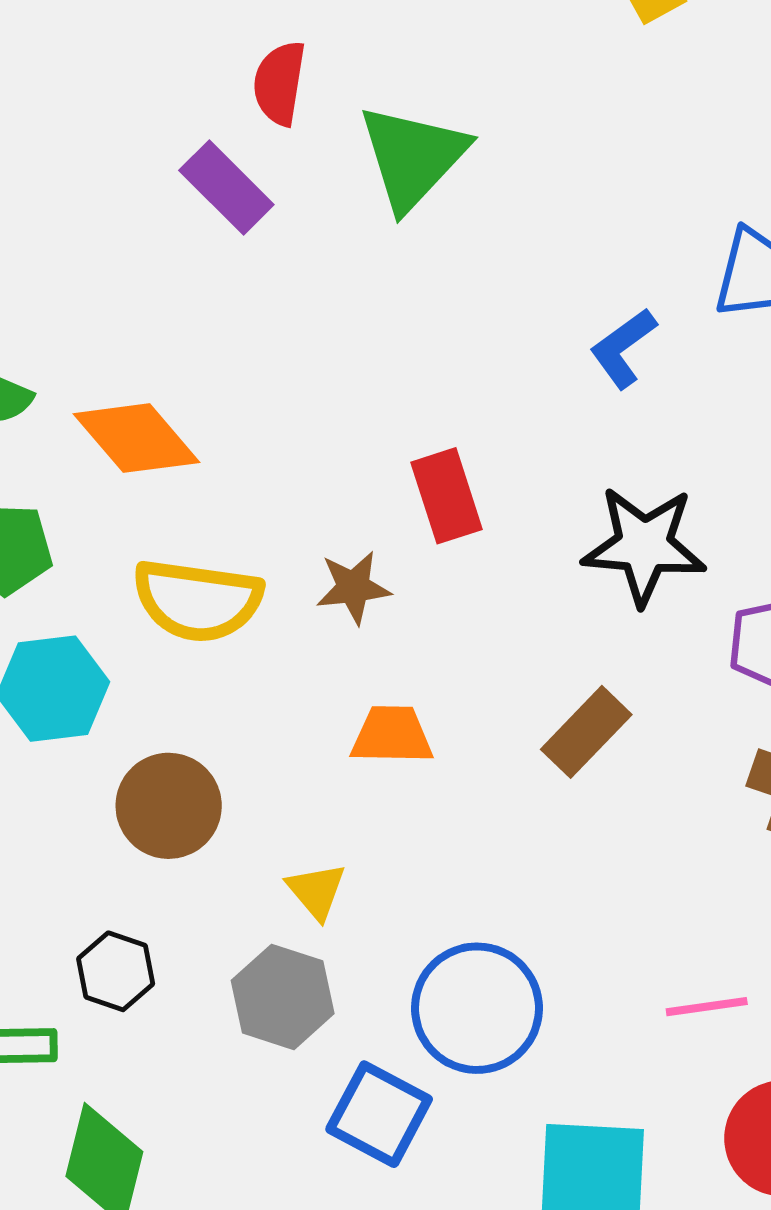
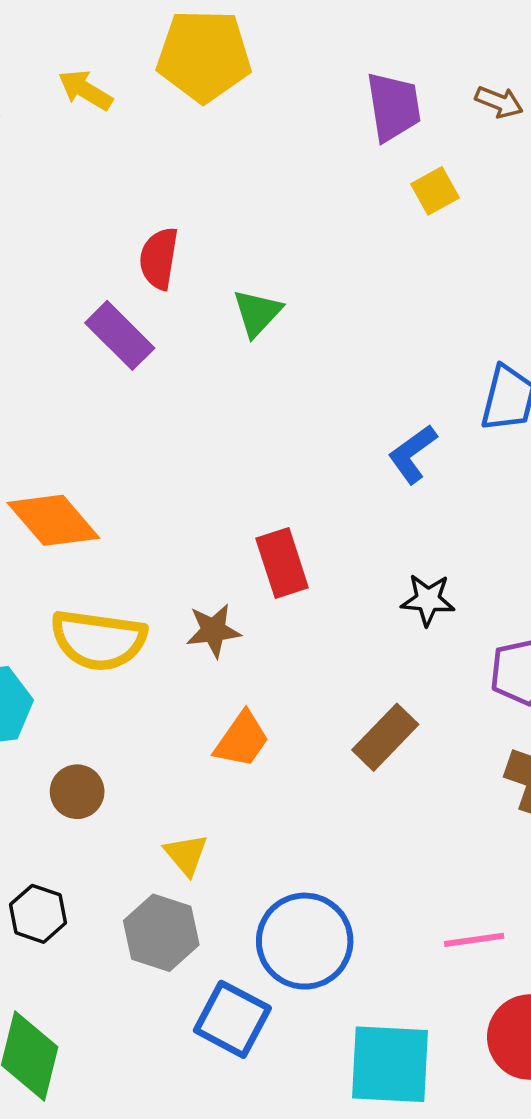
green triangle: (413, 157) -> (257, 313), size x0.6
black star: (644, 546) -> (428, 600), size x0.6
orange trapezoid: (392, 735) -> (242, 740), turned 124
brown circle: (169, 806) -> (77, 792), size x0.7

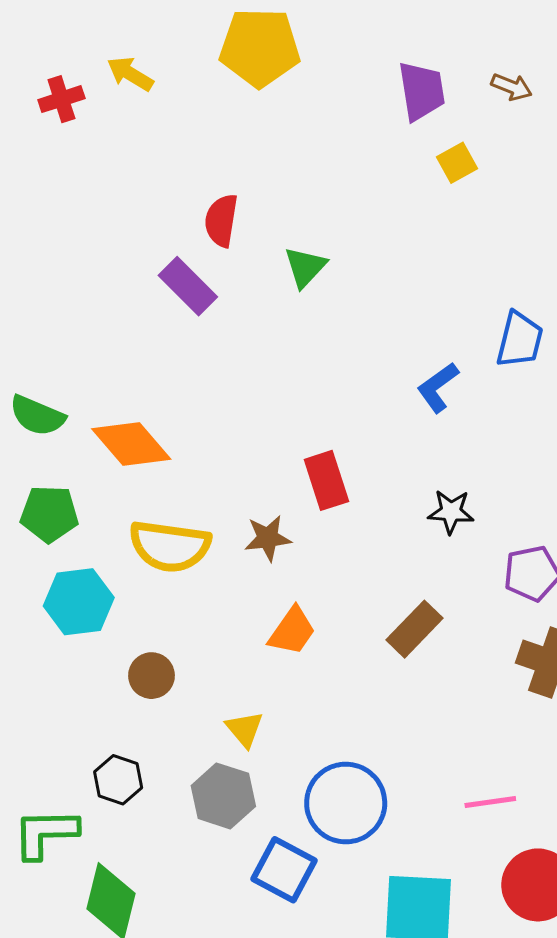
yellow arrow: (85, 90) -> (130, 74), moved

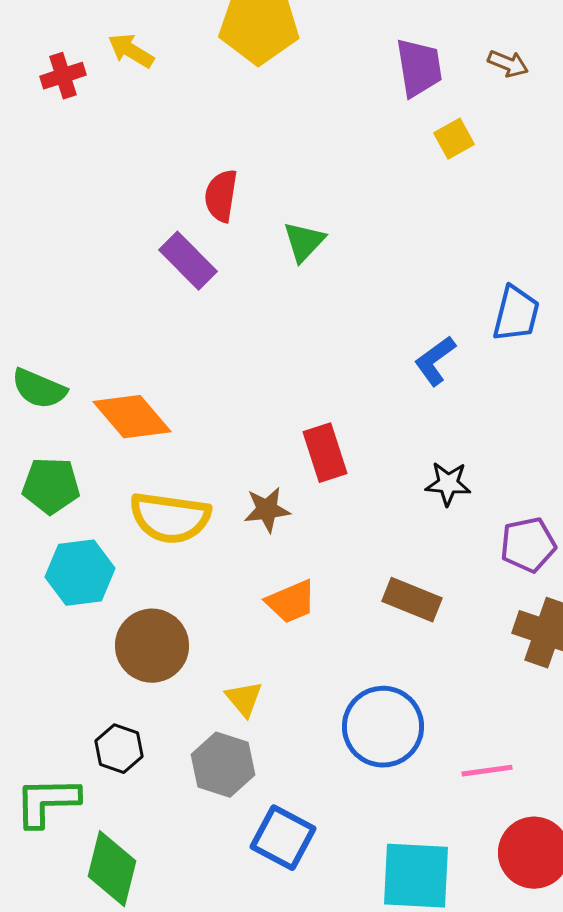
brown rectangle: (414, 629) -> (412, 600), turned 68
orange trapezoid: (292, 631) -> (291, 602), turned 32
brown circle: (151, 676) -> (152, 646), size x1.6
blue circle: (346, 803) -> (383, 727), moved

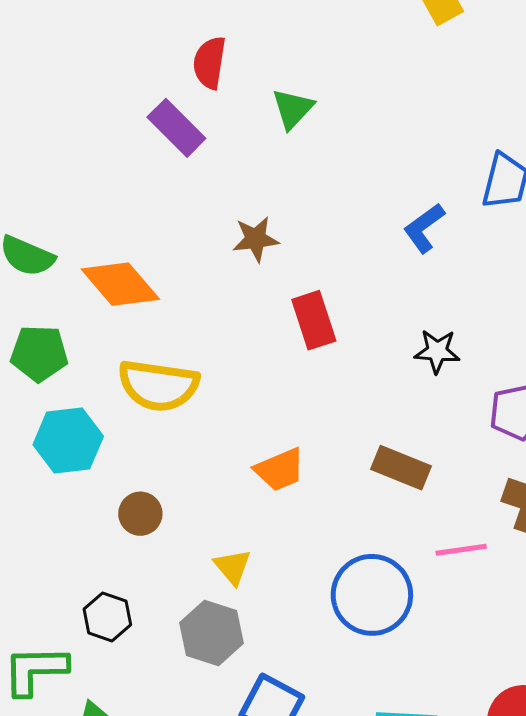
brown star: (267, 510) -> (256, 239), moved
brown circle: (152, 646) -> (140, 514), size x0.6
pink line: (487, 771) -> (461, 550), moved

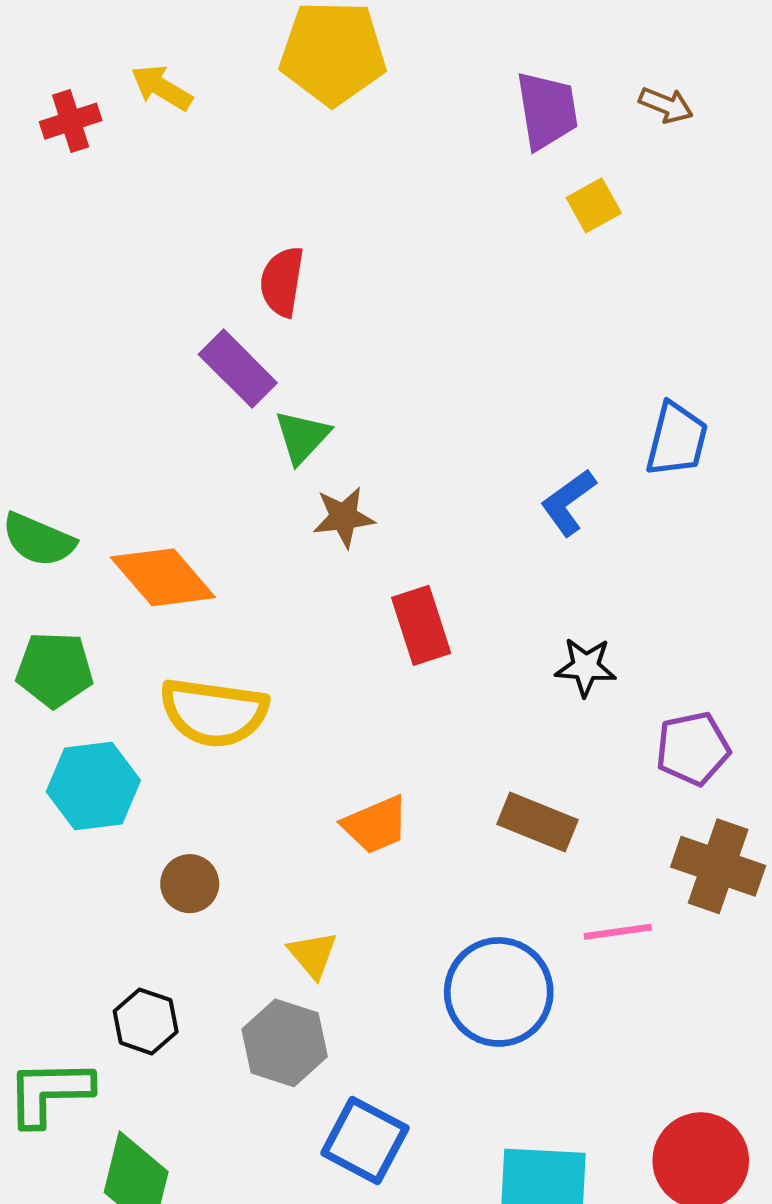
green triangle: (293, 109) -> (302, 437), moved

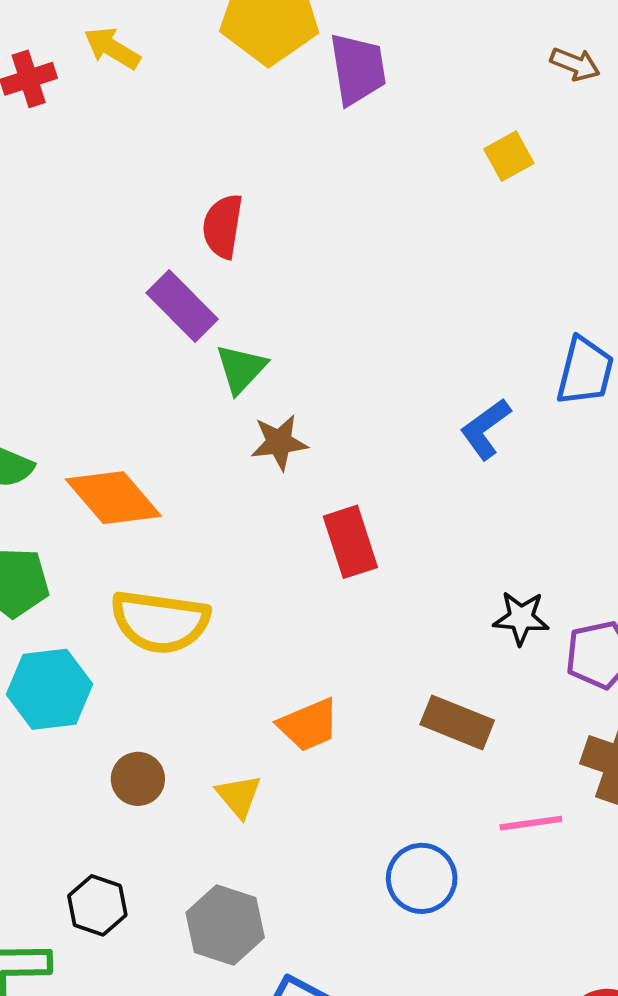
purple trapezoid: (547, 110) -> (358, 69), moved
black star: (586, 667) -> (521, 618), moved
yellow triangle: (313, 955) -> (239, 796), moved
blue circle: (499, 992) -> (422, 878), size x0.7

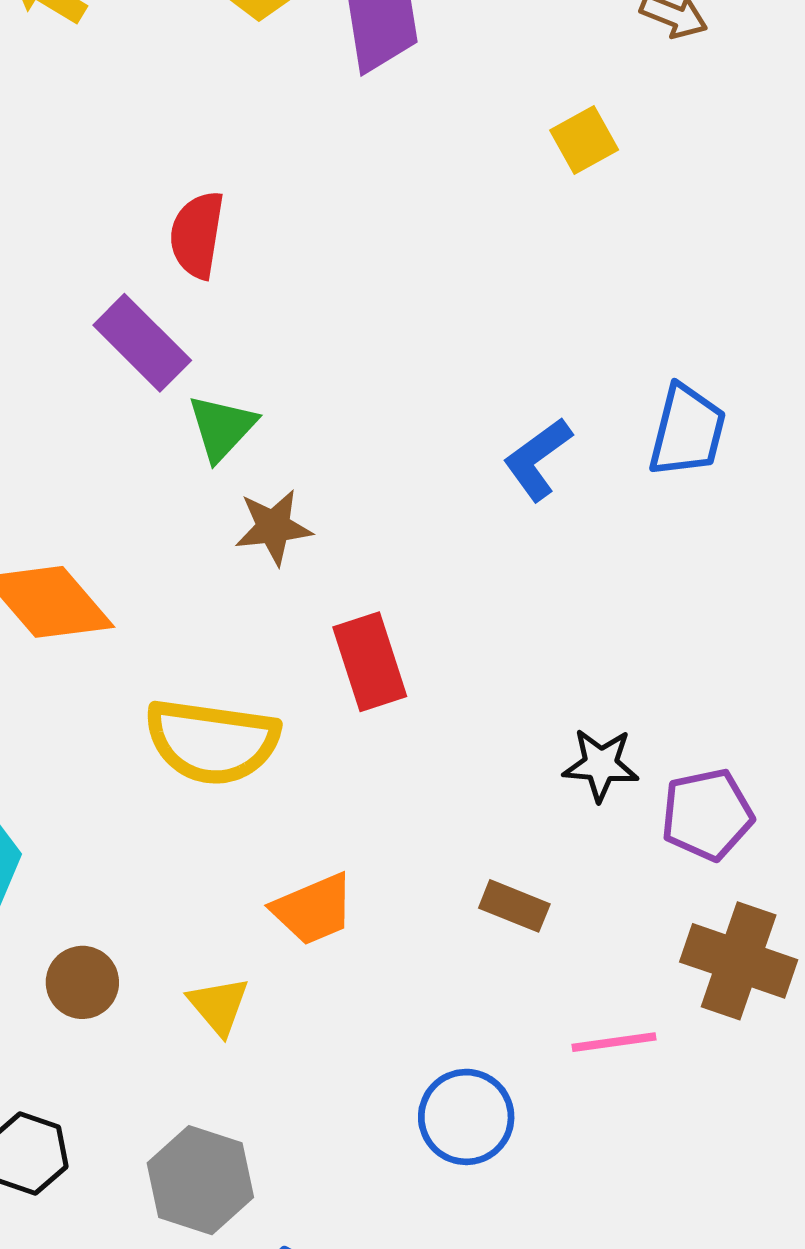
blue L-shape: (485, 429) -> (538, 459), moved
yellow semicircle: (160, 622) -> (212, 741), moved
brown rectangle: (457, 722) -> (514, 906), size x0.7

